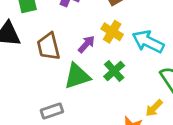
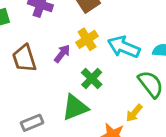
yellow cross: (112, 32) -> (87, 39), turned 30
green triangle: (77, 76) -> (75, 107), moved

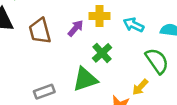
yellow cross: (87, 39) -> (99, 16), turned 30
cyan arrow: (124, 47) -> (133, 25), size x0.7

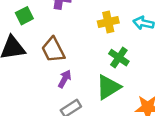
purple arrow: (76, 28) -> (65, 79), moved

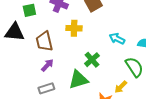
yellow cross: (108, 22) -> (74, 28), moved

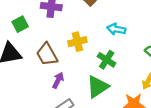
yellow cross: (74, 28) -> (77, 42), moved
cyan arrow: (117, 39) -> (116, 29), moved

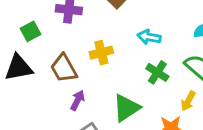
green cross: (107, 60) -> (157, 72), moved

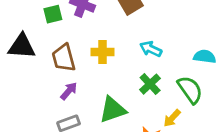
green square: (31, 31) -> (53, 14), moved

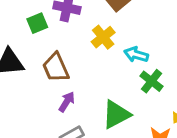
cyan arrow: (151, 49) -> (136, 55), moved
yellow cross: (102, 52) -> (103, 37), moved, turned -30

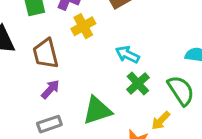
yellow cross: (103, 37) -> (83, 26), moved

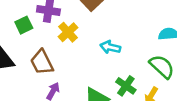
green cross: (138, 84) -> (126, 86), moved

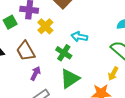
green cross: (126, 86) -> (64, 53), moved

